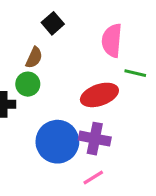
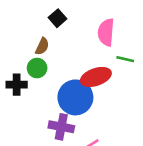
purple cross: (95, 139) -> (61, 127), moved
blue circle: (57, 142) -> (75, 97), moved

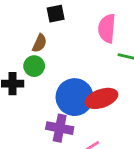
black square: (57, 18) -> (56, 14), turned 30
red ellipse: (96, 77) -> (101, 98), moved

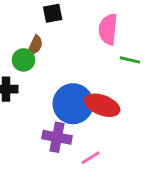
green circle: (34, 66) -> (23, 60), moved
red ellipse: (101, 98) -> (102, 105), turned 40

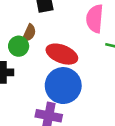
red ellipse: (102, 105) -> (62, 54), moved

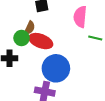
red ellipse: (62, 54) -> (41, 41), moved

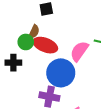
pink semicircle: (80, 17) -> (79, 51), moved, turned 30

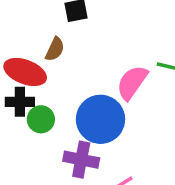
green circle: (26, 42) -> (41, 119), moved
red ellipse: (45, 45) -> (25, 72), moved

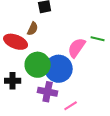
black cross: (20, 102) -> (13, 81), moved
green circle: (41, 119) -> (38, 65), moved, size x1.6

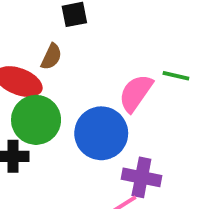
green circle: (38, 65) -> (36, 120), moved
purple cross: (48, 92) -> (141, 177), moved

